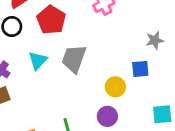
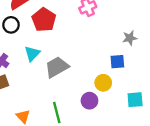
gray trapezoid: (74, 59) -> (57, 67), moved, turned 40
yellow circle: (115, 87) -> (103, 83), moved

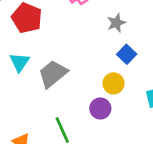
gray star: (130, 38) -> (116, 23), moved
blue square: (117, 62) -> (127, 54), turned -32

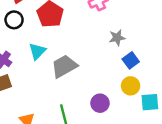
gray star: (116, 23) -> (117, 38), moved
yellow circle: (114, 83) -> (131, 86), moved

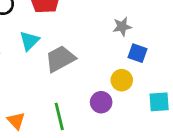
blue square: (131, 60) -> (138, 53), turned -35
yellow circle: (131, 86) -> (122, 80), moved

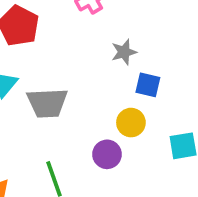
gray trapezoid: (60, 59) -> (47, 103), turned -148

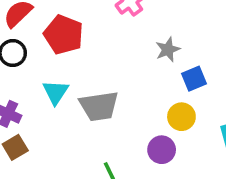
blue square: (148, 85) -> (194, 79), turned -30

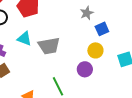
cyan triangle: (55, 92) -> (24, 39), turned -42

